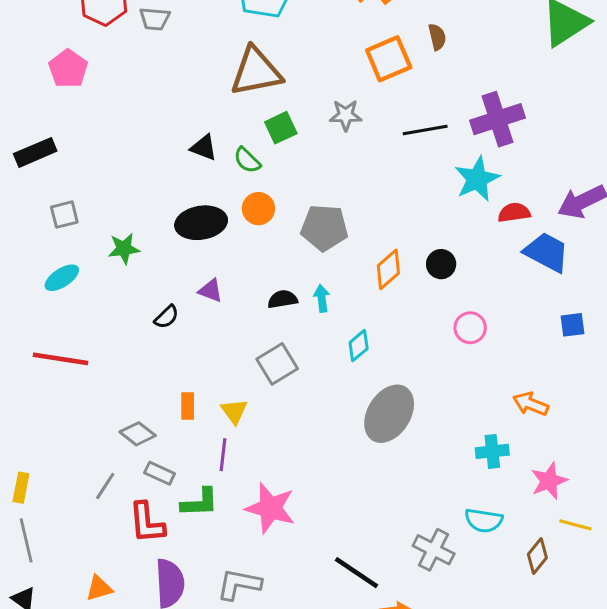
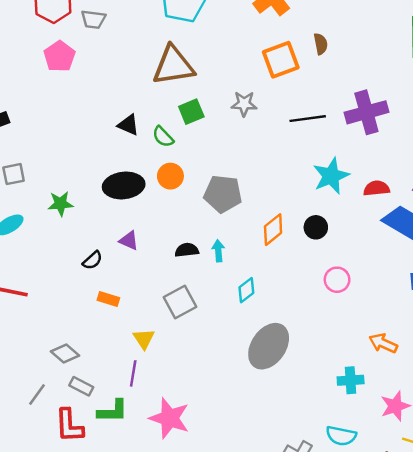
pink pentagon: (68, 69) -> (60, 56), moved
cyan star: (477, 179) -> (331, 176), moved
orange rectangle: (188, 406) -> (108, 299), moved, turned -75

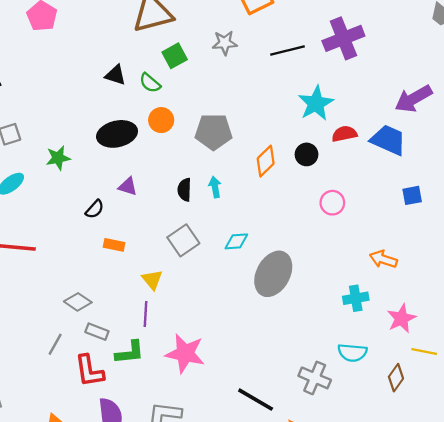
red semicircle: (377, 188) -> (344, 134), moved
black semicircle: (187, 250) -> (184, 190), turned -75
cyan diamond: (246, 290) -> (236, 241), moved, turned 40

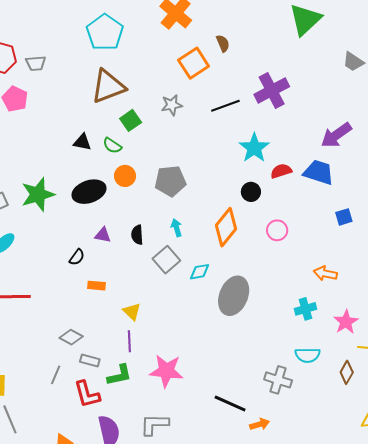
green star: (58, 158) -> (38, 194), moved, size x1.6
orange diamond: (266, 161) -> (226, 227), moved, size x1.4
black semicircle: (184, 190) -> (137, 235), moved
gray square: (183, 240) -> (166, 260), moved

